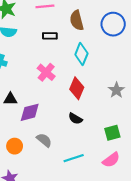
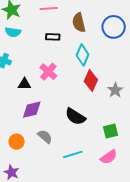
red diamond: (77, 88) -> (91, 81), moved
black triangle: (10, 99) -> (24, 84), moved
black semicircle: (75, 119) -> (75, 117), size x1.5

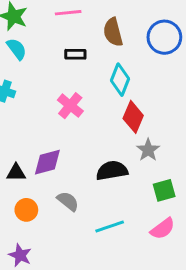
cyan semicircle: (13, 32) -> (17, 49), turned -133
black triangle: (24, 84) -> (16, 173), moved
gray star: (115, 90) -> (148, 150), moved
black semicircle: (75, 117) -> (112, 171), turned 140

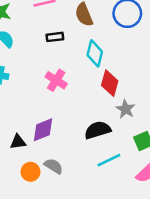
gray semicircle: (68, 201) -> (54, 166), moved
cyan line: (110, 226) -> (109, 160), moved

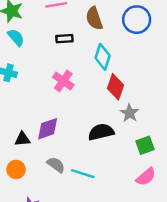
cyan line: (109, 160) -> (83, 174), moved, turned 40
orange circle: (30, 172) -> (16, 170), moved

